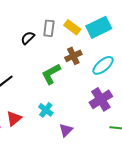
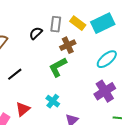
brown cross: (73, 56) -> (68, 45), moved

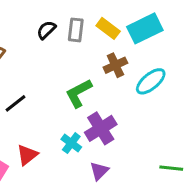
black semicircle: (36, 33) -> (46, 30), moved
brown cross: (68, 45) -> (115, 65), moved
purple cross: (105, 91) -> (101, 128), moved

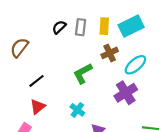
yellow rectangle: (108, 28) -> (104, 26), turned 56
purple cross: (101, 128) -> (126, 93), moved
red triangle: (27, 155) -> (38, 107), moved

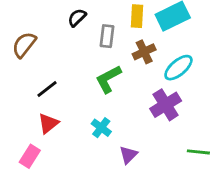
gray rectangle: (81, 27) -> (107, 36), moved

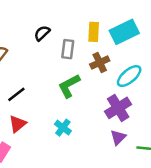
purple triangle: (128, 155) -> (118, 137), moved

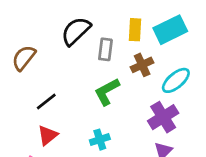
black semicircle: (42, 33) -> (76, 31), size x1.6
cyan cross: (63, 128) -> (100, 140), turned 35

